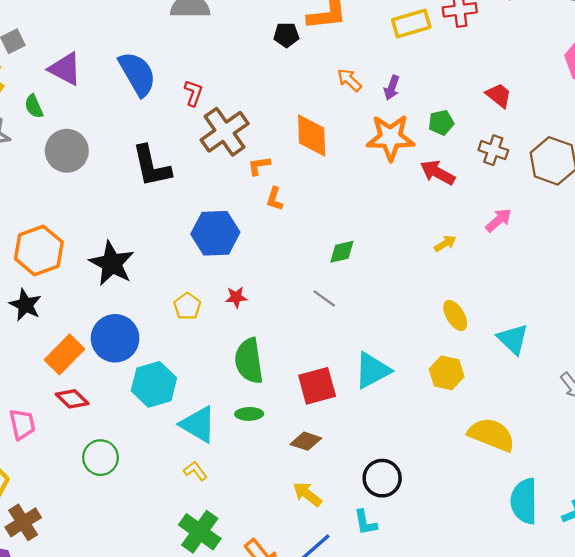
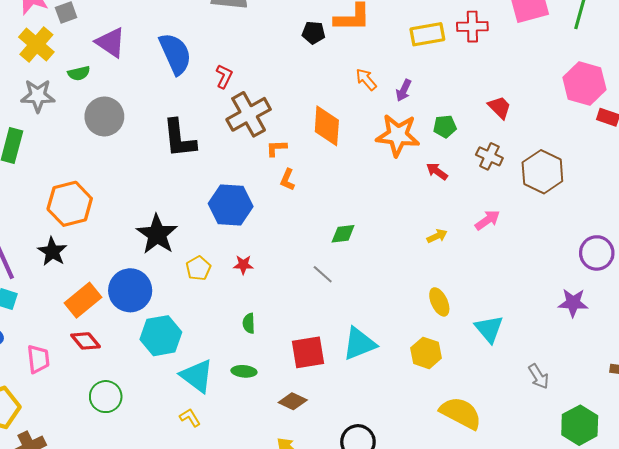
green semicircle: (34, 106) -> (79, 73), turned -85
red arrow: (438, 173) -> (437, 171), size x0.7
black star: (112, 263) -> (157, 234), moved
green semicircle: (249, 361) -> (249, 323), size x0.5

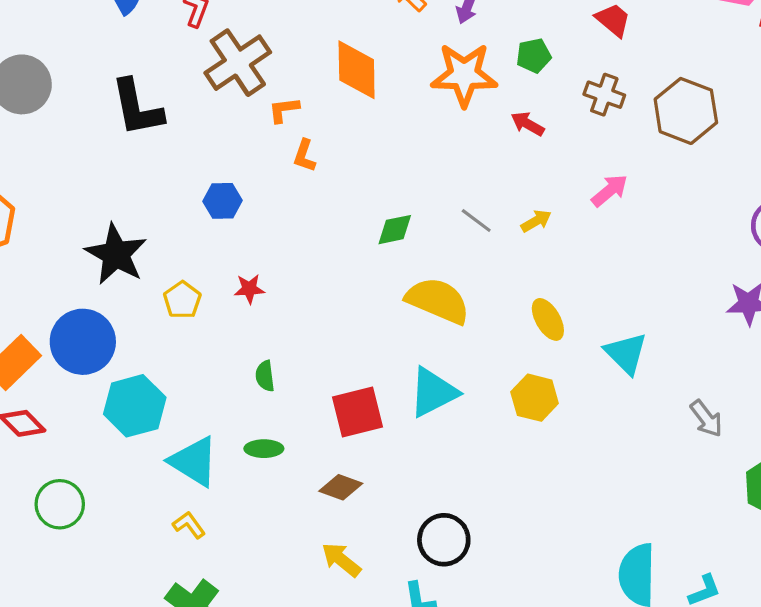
blue hexagon: (231, 205) -> (222, 201), size x0.6
gray line: (323, 274) -> (476, 221), moved
yellow semicircle: (461, 413) -> (438, 301), moved

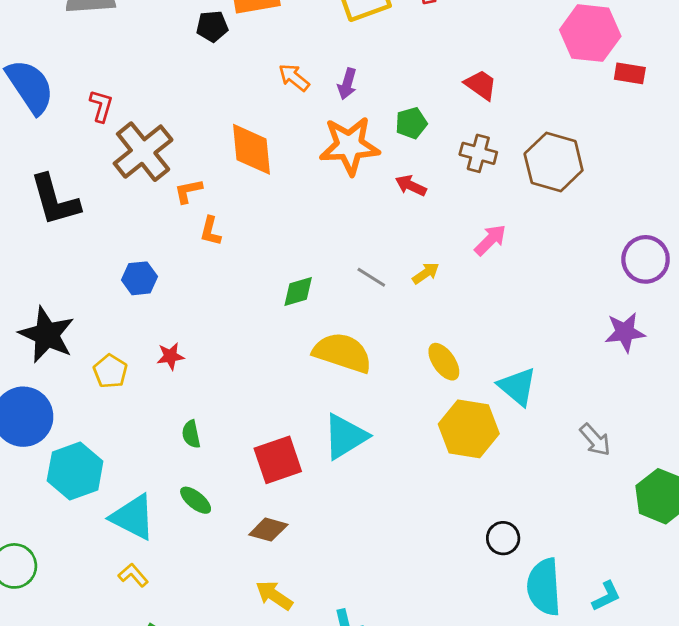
yellow hexagon: (535, 398) -> (469, 429), moved, size x1.4
green ellipse: (264, 449) -> (196, 500), turned 44
black circle: (444, 540) -> (503, 538), moved, size x0.7

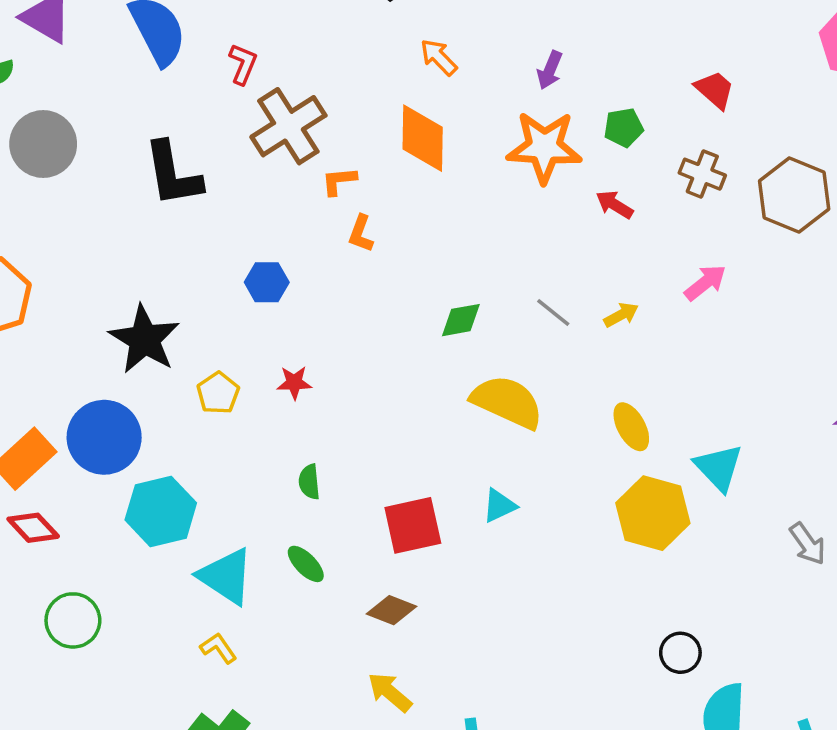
orange arrow: (294, 77) -> (439, 57), moved
cyan triangle: (345, 436) -> (499, 506), size x0.6

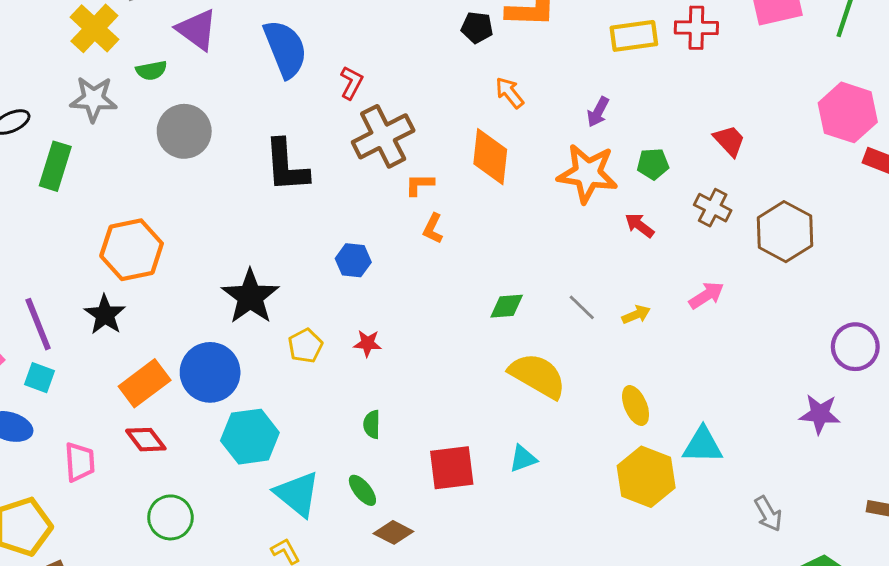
cyan triangle: (719, 467) -> (703, 445), turned -51
brown diamond: (392, 610) -> (393, 532), moved

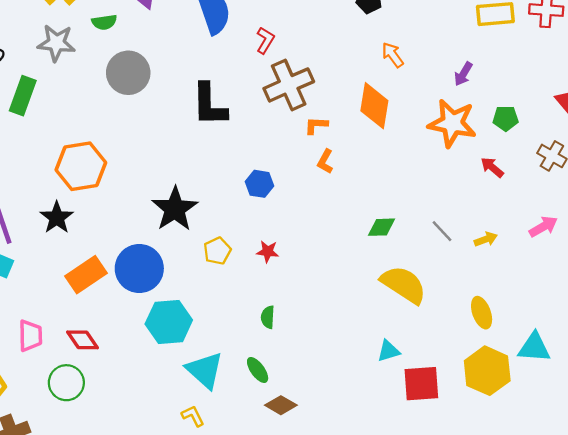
red diamond: (146, 440) -> (83, 340), moved
red square: (452, 468) -> (421, 384), moved
green circle: (170, 517) -> (66, 383), moved

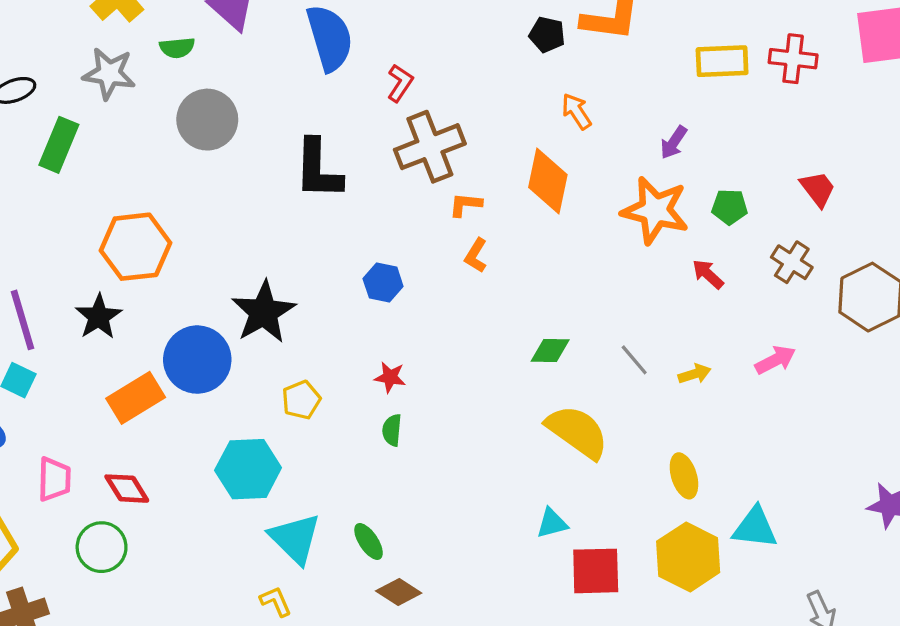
yellow pentagon: (217, 251) -> (301, 400), moved
blue circle: (139, 268) -> (197, 360), moved
green semicircle: (268, 317) -> (392, 430), moved

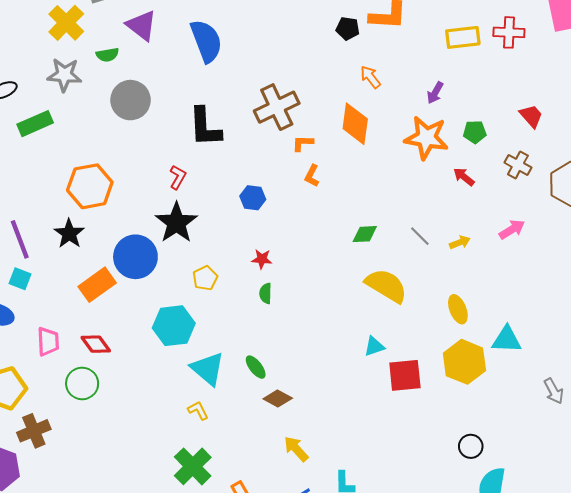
red L-shape: (400, 83) -> (178, 177), moved
green rectangle: (59, 145) -> (35, 124), turned 48

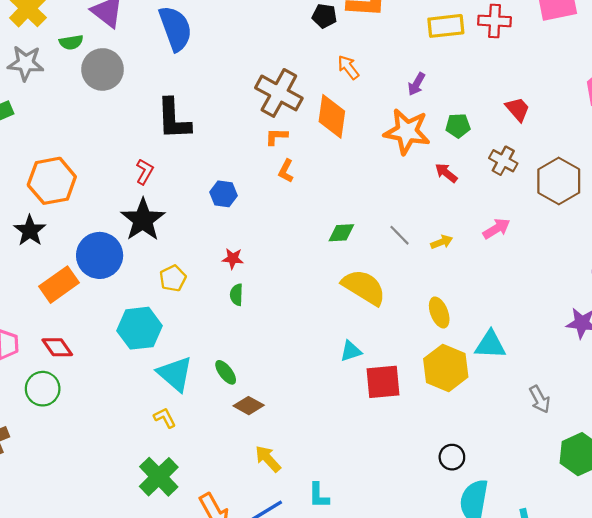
gray circle: (130, 100) -> (103, 69), moved
brown cross: (277, 107) -> (279, 93), moved, turned -36

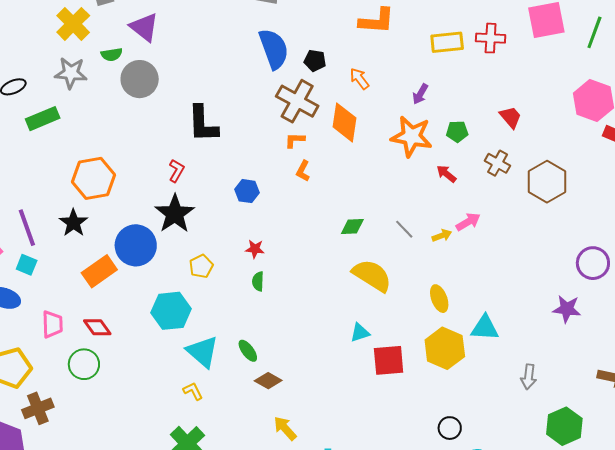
black pentagon: (324, 16) -> (315, 61), moved
blue semicircle: (175, 28) -> (274, 49), moved
pink arrow: (497, 229) -> (468, 222), moved
gray arrow: (540, 399) -> (529, 377), turned 35

